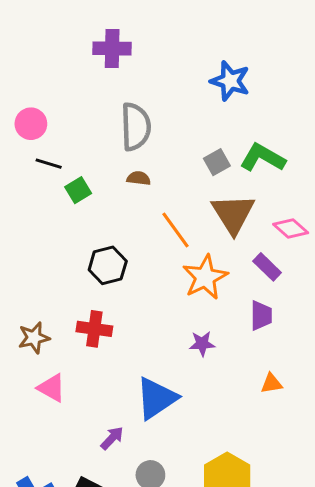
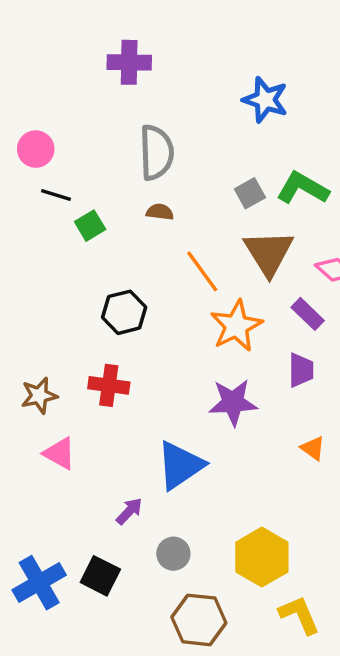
purple star: (202, 344) -> (233, 402), size x1.6
orange triangle: (271, 383) -> (313, 448), turned 45

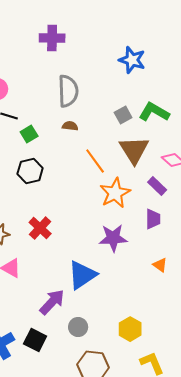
black hexagon: (124, 312) -> (30, 171), moved
red cross: (109, 385) -> (40, 228), turned 35
purple arrow: (129, 511) -> (52, 302), size x1.6
yellow hexagon: (262, 557) -> (130, 329), size x0.7

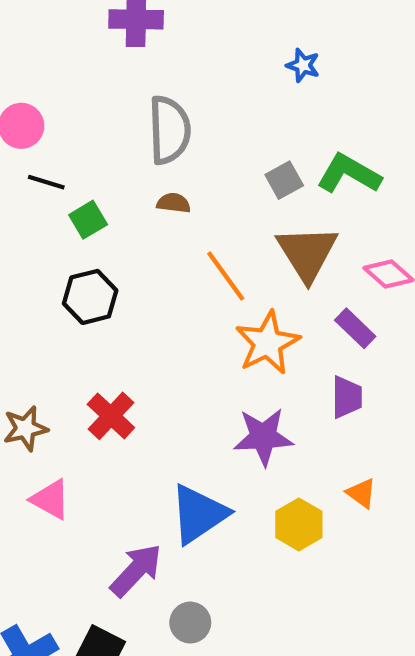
blue star: (132, 60) -> (303, 65), size x0.6
yellow hexagon: (130, 329) -> (299, 524), moved

